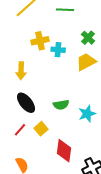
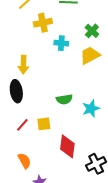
yellow cross: (40, 41) -> (43, 23), moved
black ellipse: (26, 103) -> (16, 91), moved, turned 30
yellow square: (41, 129) -> (44, 124), turned 32

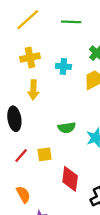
yellow cross: (43, 23) -> (30, 57), moved
yellow arrow: (23, 65) -> (33, 90), moved

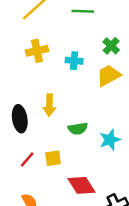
yellow arrow: (33, 90) -> (49, 105), moved
red diamond: (70, 179) -> (81, 185), turned -40

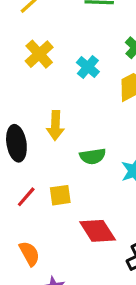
yellow cross: (37, 51) -> (39, 54), turned -30
cyan cross: (74, 61) -> (88, 67), turned 35

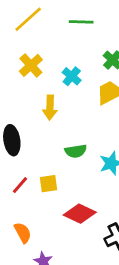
yellow arrow: (55, 125) -> (50, 108), moved
red diamond: (98, 231) -> (80, 214), turned -32

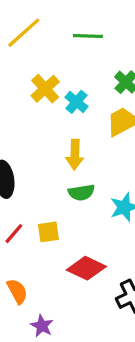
yellow cross: (31, 65) -> (45, 89), moved
yellow arrow: (50, 108) -> (75, 155), moved

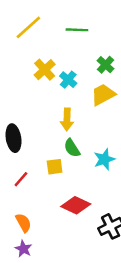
green semicircle: (81, 192) -> (72, 148), turned 66
yellow square: (48, 232) -> (55, 167), moved
purple star: (42, 326) -> (23, 249), moved

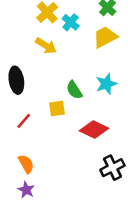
yellow arrow: (67, 119) -> (46, 46), moved, turned -60
cyan star: (104, 159) -> (106, 84), moved
red diamond: (76, 205) -> (94, 129), moved

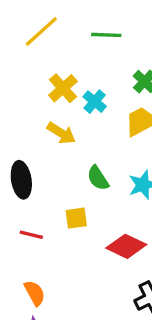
green semicircle: (74, 90) -> (98, 178), moved
red line: (24, 121) -> (31, 235), turned 63

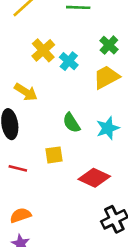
yellow arrow: (61, 133) -> (26, 92), moved
orange semicircle: (35, 293) -> (20, 215), turned -80

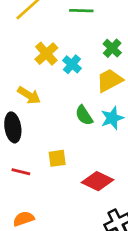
green semicircle: (71, 123) -> (84, 115), moved
cyan star: (108, 128) -> (112, 118), moved

